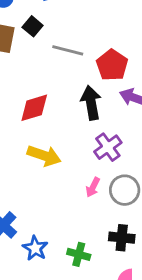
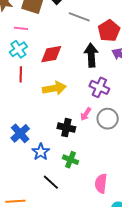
purple cross: (108, 147) -> (99, 87), turned -36
yellow arrow: (44, 156) -> (54, 88), turned -35
black cross: (122, 238) -> (66, 128), moved

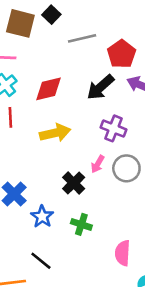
gray line: (79, 17) -> (82, 38), turned -30
black arrow: (91, 55) -> (100, 87), turned -125
black cross: (66, 128) -> (74, 183), turned 36
black line: (51, 182) -> (41, 261), moved

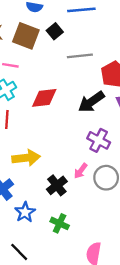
yellow arrow: (55, 133) -> (26, 158), moved

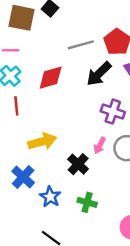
gray line: (80, 56) -> (81, 45), moved

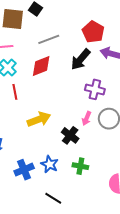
gray line: (81, 45) -> (49, 39), moved
blue cross: (23, 177) -> (24, 170), moved, turned 30

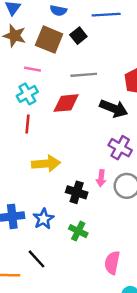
black arrow: (81, 59) -> (114, 108), turned -125
pink arrow: (87, 118) -> (101, 178), turned -32
black cross: (70, 135) -> (77, 192), turned -36

